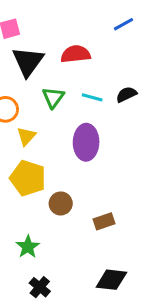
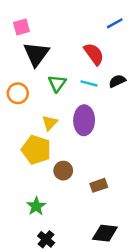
red semicircle: (76, 54) -> (94, 54), moved, turned 60
yellow triangle: (26, 136) -> (50, 123), moved

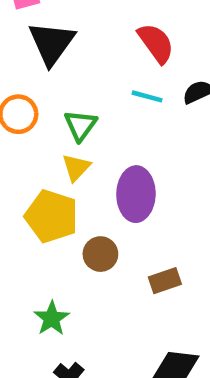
green triangle: (57, 83) -> (80, 125), moved
purple ellipse: (84, 120) -> (136, 194), moved

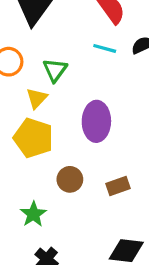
yellow triangle: (76, 167) -> (37, 98), moved
brown circle: (100, 254) -> (70, 179), moved

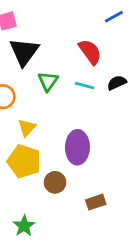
green triangle: (55, 70) -> (48, 81), moved
brown circle: (70, 179) -> (55, 182), moved

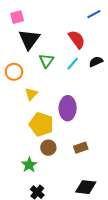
cyan line: (84, 85) -> (73, 64), turned -64
yellow pentagon: (24, 161) -> (41, 124), moved
brown circle: (55, 182) -> (48, 148), moved

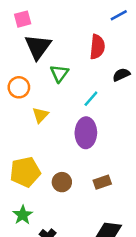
red semicircle: (77, 39) -> (97, 47), turned 42
cyan line: (73, 64) -> (91, 99), moved
yellow pentagon: (41, 124) -> (25, 172), moved, turned -30
green star: (29, 165) -> (23, 215), moved

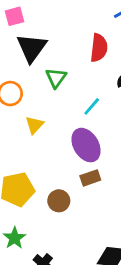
purple ellipse: (86, 133) -> (86, 145), turned -32
brown rectangle: (102, 182) -> (90, 178), moved

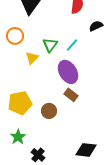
green triangle: (56, 78) -> (50, 45), moved
brown rectangle: (90, 178) -> (71, 95), turned 56

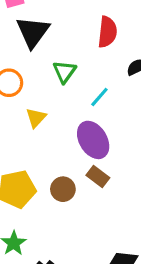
green triangle: (50, 45) -> (64, 72), moved
brown circle: (49, 111) -> (63, 189), moved

